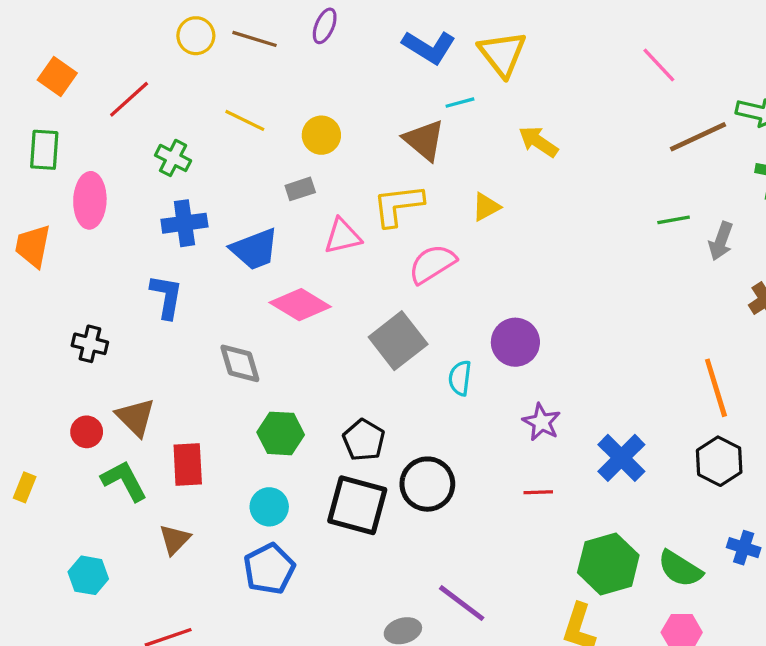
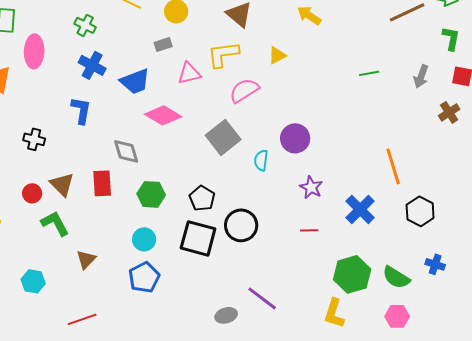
green line: (674, 220) -> (369, 73), moved
blue cross: (184, 223) -> (92, 65), turned 36
orange line: (716, 388) -> (393, 166), moved
red rectangle: (188, 464) -> (102, 183), moved

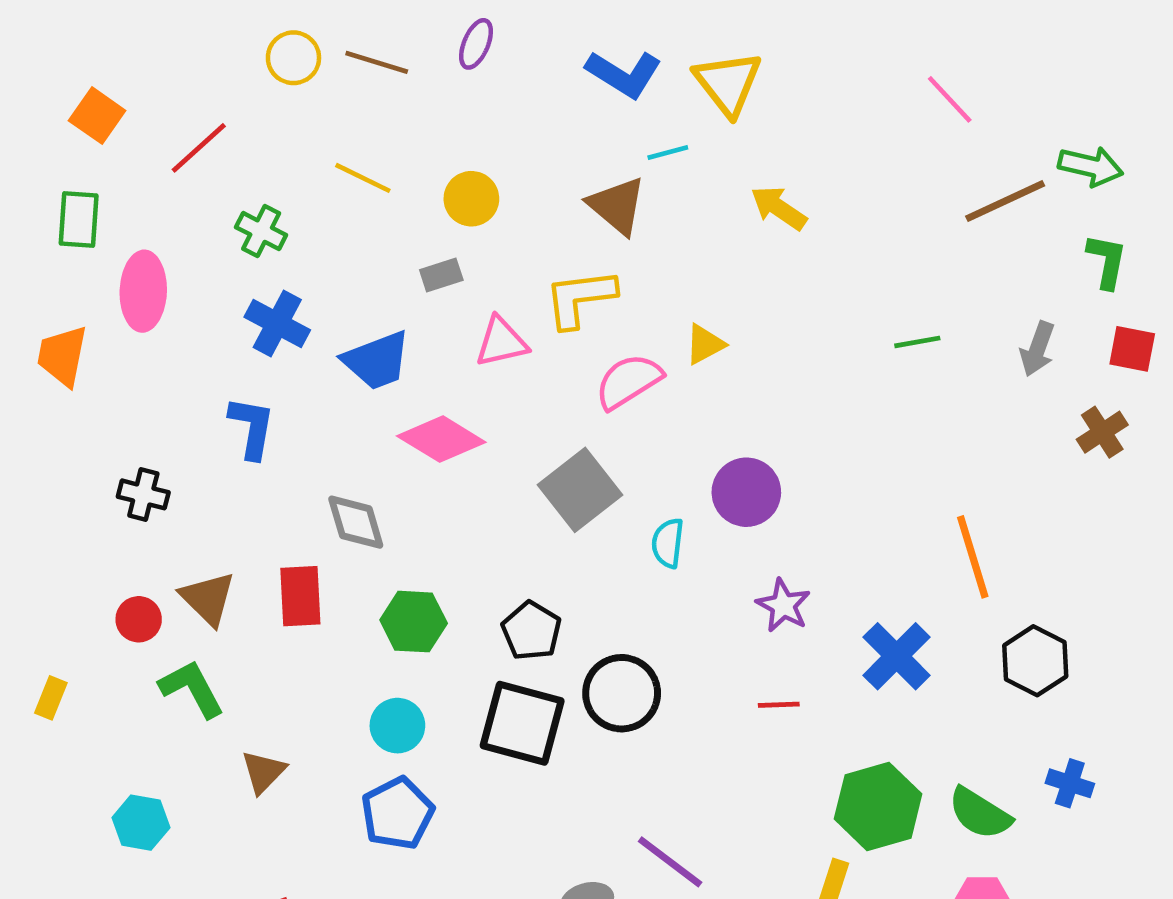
yellow triangle: (277, 55) -> (705, 344), moved

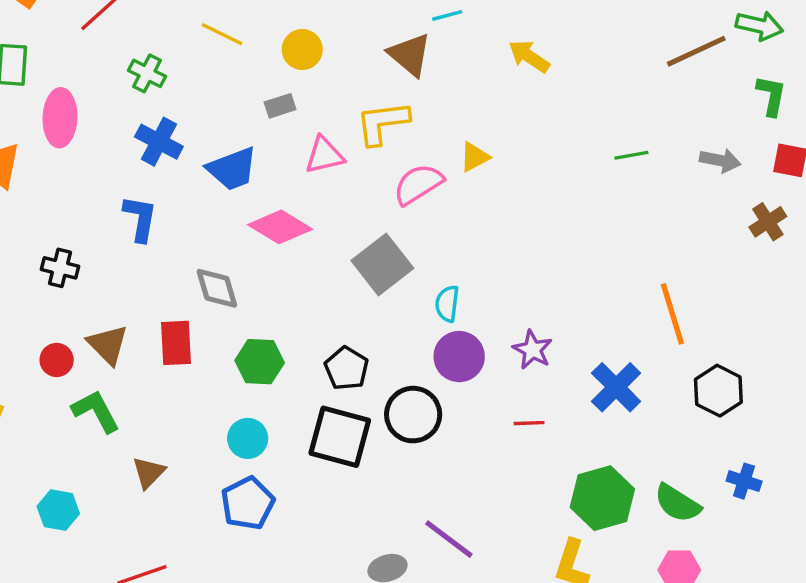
gray arrow: (1038, 349) -> (720, 160), turned -99
purple circle: (746, 492) -> (459, 357), moved

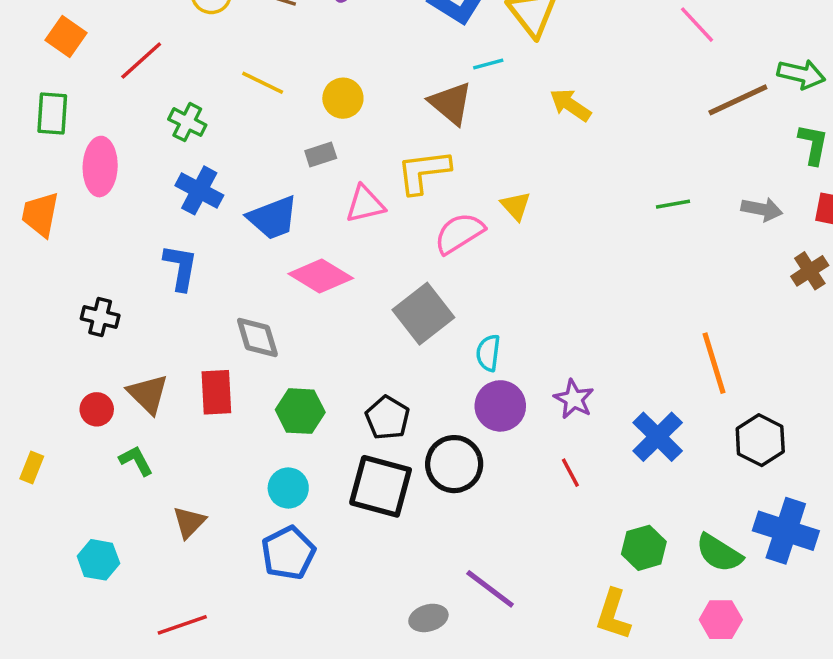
yellow triangle: (475, 157) -> (516, 206), turned -44
green L-shape: (96, 411) -> (136, 461), size x0.7
red line: (529, 423) -> (570, 473), turned 64
blue cross: (744, 481) -> (786, 531), size x1.8
green hexagon: (602, 498) -> (644, 548), size x0.7

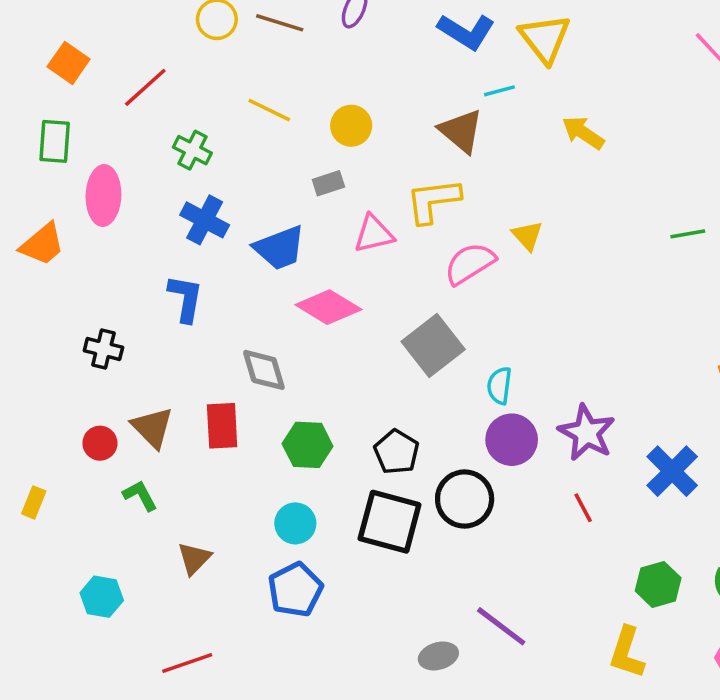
orange trapezoid: (40, 214) -> (42, 244), turned -141
purple star: (574, 399) -> (587, 433), size x1.4

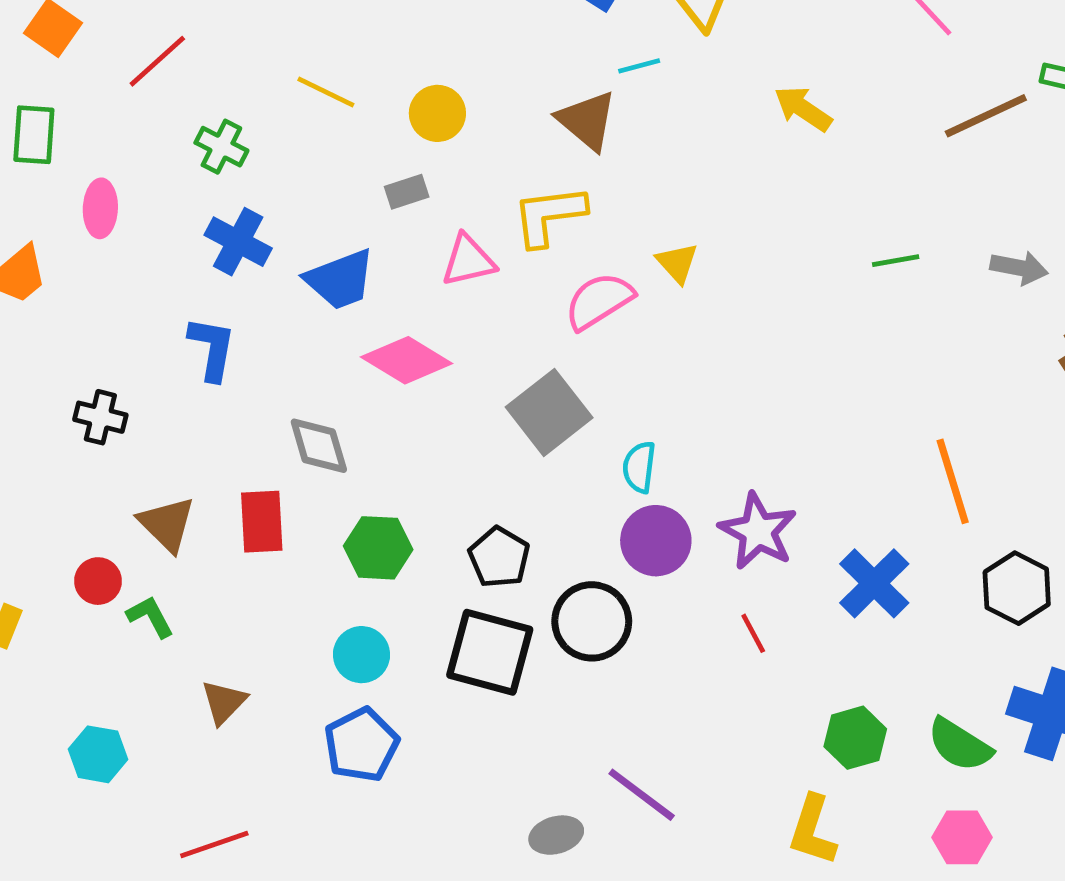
yellow arrow: (583, 133) -> (803, 109), moved
pink ellipse: (103, 195) -> (100, 208), size x0.7
red circle: (100, 443) -> (98, 581), moved

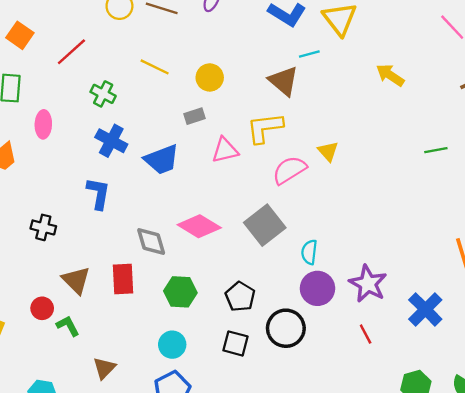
pink diamond: (407, 360) -> (199, 226), moved
black square: (490, 652) -> (235, 343), size x0.6

